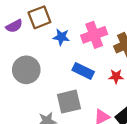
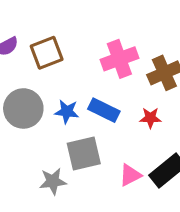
brown square: (39, 17) -> (47, 53), moved
blue star: (61, 37) -> (67, 112), moved

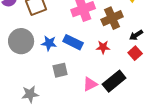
gray square: (84, 153) -> (60, 70), size x0.7
gray star: (53, 181) -> (30, 94), moved

